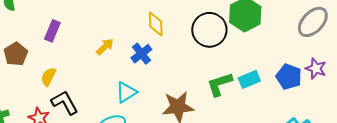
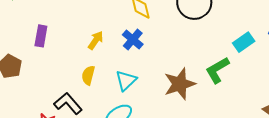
yellow semicircle: (48, 77) -> (88, 75), moved
green L-shape: (220, 84) -> (217, 70), moved

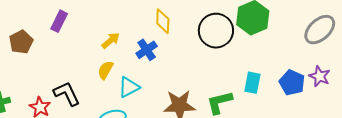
cyan rectangle: (244, 42) -> (252, 83), turned -60
yellow semicircle: (88, 75) -> (105, 70), moved

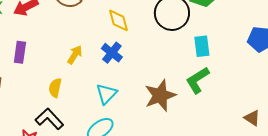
yellow semicircle: (105, 70) -> (55, 88), moved
cyan rectangle: (252, 83) -> (202, 46), moved

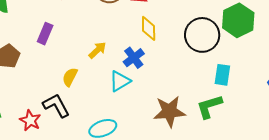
cyan triangle: (106, 94) -> (120, 81), moved

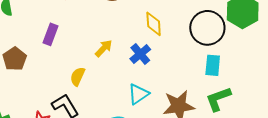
cyan rectangle: (222, 75) -> (213, 65), moved
cyan triangle: (120, 81) -> (138, 94), moved

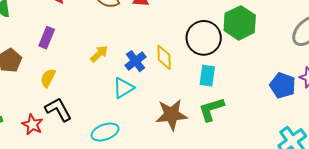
yellow diamond: (154, 24) -> (164, 57), moved
yellow semicircle: (77, 76) -> (48, 78), moved
cyan triangle: (138, 94) -> (123, 88), moved

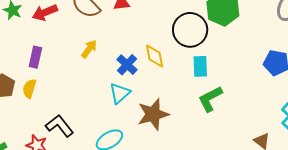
yellow arrow: (99, 54) -> (89, 49), moved
yellow semicircle: (48, 78) -> (29, 89), moved
brown star: (172, 115) -> (153, 114), moved

